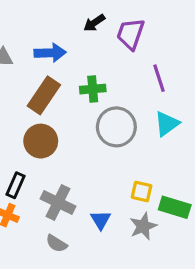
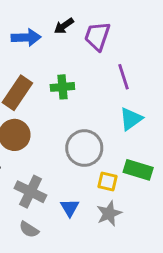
blue arrow: (50, 53) -> (26, 37), moved
gray circle: (116, 127) -> (84, 148), moved
green rectangle: (175, 207) -> (138, 170), moved

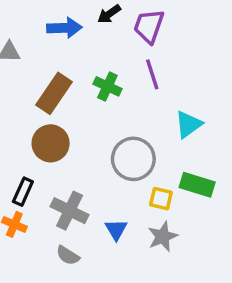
purple line: (124, 77) -> (152, 74), moved
green cross: (62, 87) -> (107, 86), turned 30

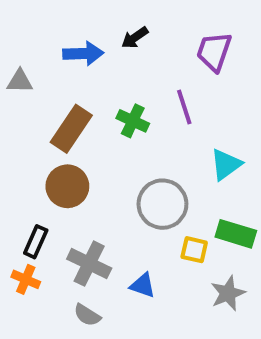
purple trapezoid: (149, 26) -> (214, 52), moved
blue triangle: (116, 230) -> (143, 285), turned -40
gray star: (163, 236) -> (228, 293), moved

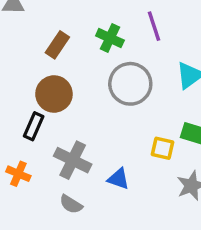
brown rectangle: (71, 129) -> (57, 45), size x0.7
gray circle: (162, 204) -> (130, 84), moved
black rectangle: (36, 242) -> (34, 126), moved

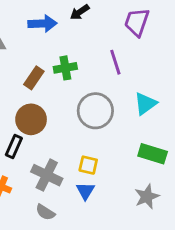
green cross: (110, 38) -> (65, 68), moved, turned -35
yellow square: (163, 148) -> (88, 165), moved
blue triangle: (118, 179) -> (85, 191), turned 42

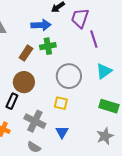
purple trapezoid: (137, 22) -> (80, 18), moved
blue arrow: (42, 24) -> (41, 25), moved
purple line: (115, 62) -> (94, 39), moved
yellow square: (88, 165) -> (61, 103), moved

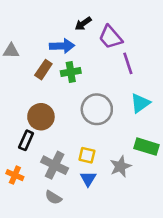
purple trapezoid: (80, 18) -> (110, 37), turned -60
brown rectangle: (26, 53) -> (43, 70), moved
yellow square: (61, 103) -> (87, 155), moved
gray star: (105, 136) -> (120, 166), moved

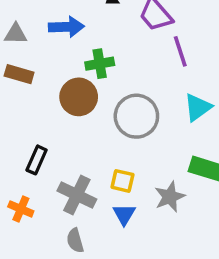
blue arrow: (62, 46) -> (66, 27), moved
brown rectangle: (43, 70) -> (19, 74), moved, turned 72
brown circle: (41, 117) -> (79, 97), moved
gray semicircle: (53, 197) -> (75, 241), turned 42

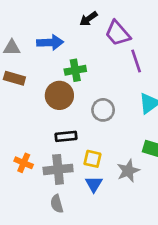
gray circle: (136, 116) -> (103, 110), size x0.7
black rectangle: (37, 160) -> (66, 136), moved, turned 60
gray cross: (77, 195) -> (58, 169), turned -32
orange cross: (21, 209) -> (24, 163), moved

